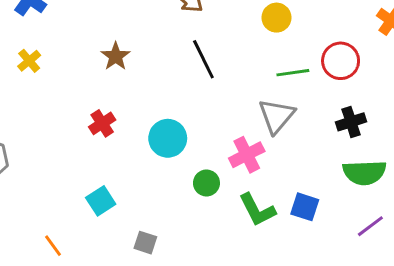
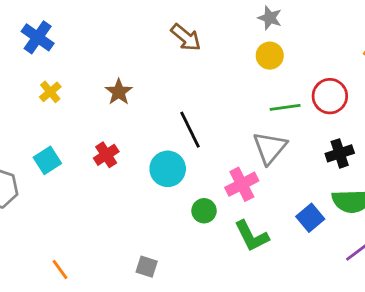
black line: (203, 59) -> (190, 130), moved
yellow cross: (29, 61) -> (50, 92), moved
cyan square: (101, 201) -> (47, 160), moved
blue square: (305, 207) -> (310, 218), moved, turned 32

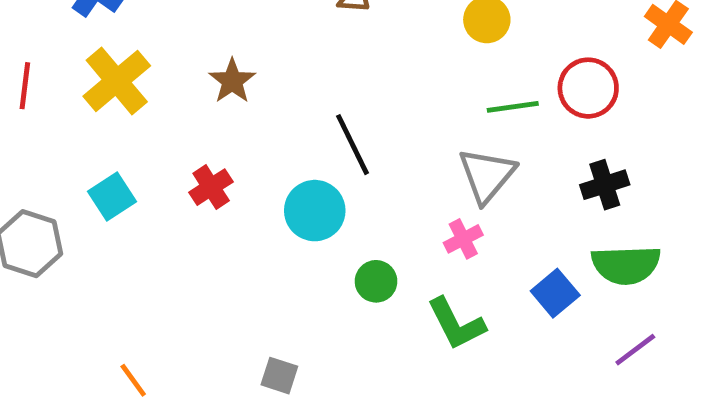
yellow cross: (50, 92) -> (117, 81), size x1.8
pink cross: (242, 184) -> (463, 239), moved, size x0.7

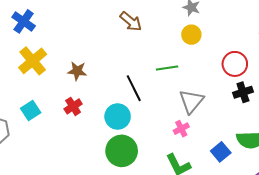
brown star: (232, 81) -> (77, 71), moved, turned -30
green line: (513, 107) -> (167, 68), moved
black cross: (605, 185) -> (243, 92), moved
green circle: (376, 281) -> (122, 151), moved, size x1.8

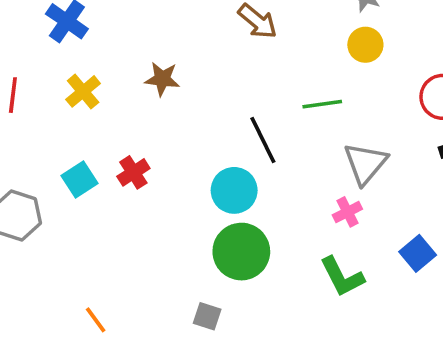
yellow cross: (33, 61) -> (83, 91), size x0.7
brown star: (77, 71) -> (162, 79), moved
red cross: (73, 106) -> (133, 172), moved

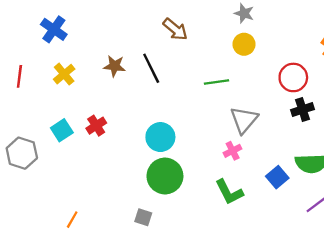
black line: (263, 140) -> (151, 68), moved
orange line: (96, 320) -> (72, 220), turned 66

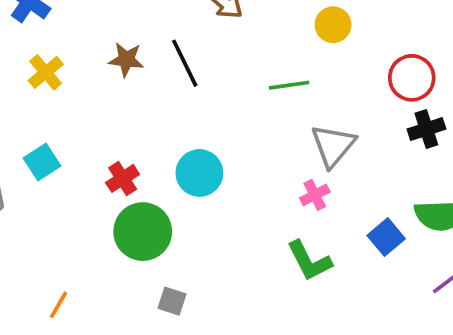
red cross: (96, 126) -> (123, 178), moved
green circle: (165, 176) -> (143, 232), moved

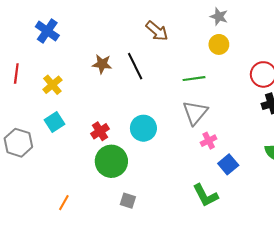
yellow cross: (46, 72) -> (52, 85), moved
gray triangle: (333, 146) -> (195, 113), moved
blue square: (386, 237) -> (228, 164), moved
green L-shape: (309, 261) -> (205, 195), moved

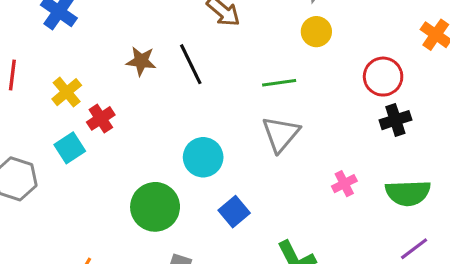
red cross: (100, 131) -> (101, 118), moved
pink cross: (209, 141) -> (344, 184), moved
blue square: (228, 164) -> (234, 212), moved

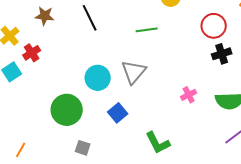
brown star: (141, 61) -> (45, 16), moved
gray triangle: (281, 134) -> (134, 72), moved

